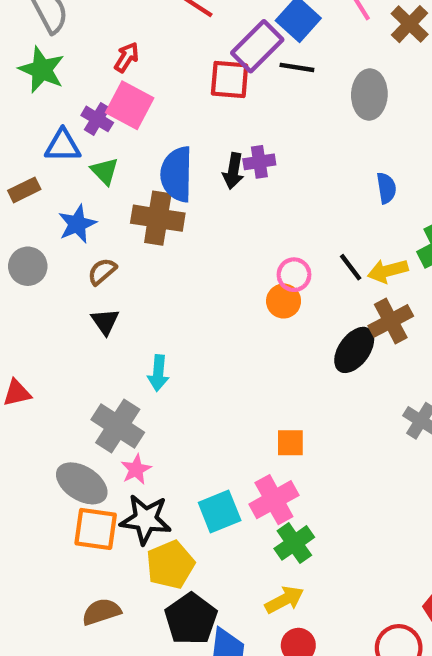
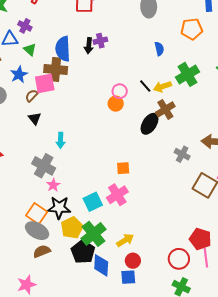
pink square: (130, 105) -> (45, 83), moved, turned -35
gray ellipse: (82, 483) -> (37, 231), moved
orange square: (96, 529) -> (37, 214), turned 30
green cross: (294, 543) -> (94, 234), moved, size x1.4

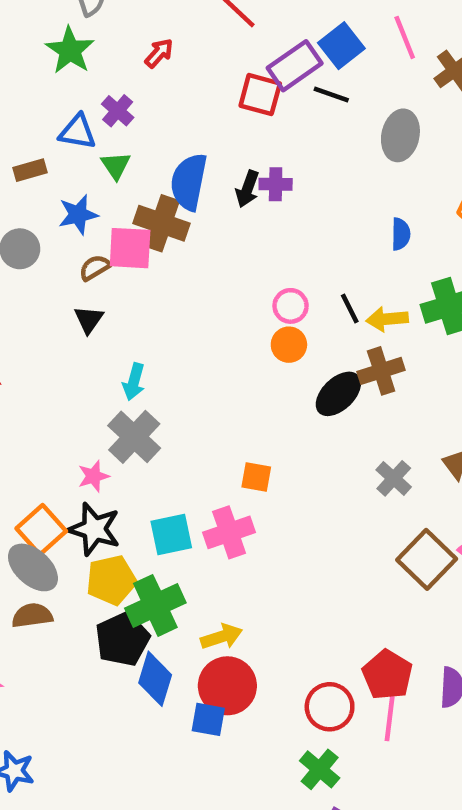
orange circle: (116, 104) -> (289, 345), moved
gray cross: (44, 166) -> (134, 437), moved
red circle: (133, 261) -> (227, 686), size x1.6

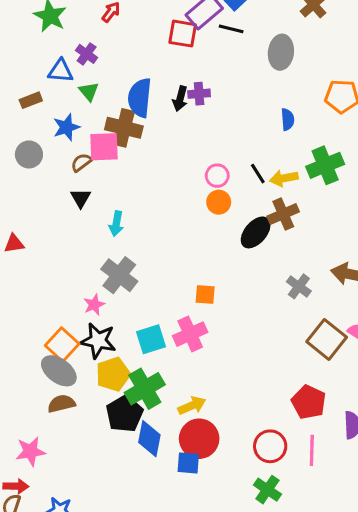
cyan arrow: (134, 382) -> (116, 224), moved
red pentagon: (387, 675) -> (309, 402), moved

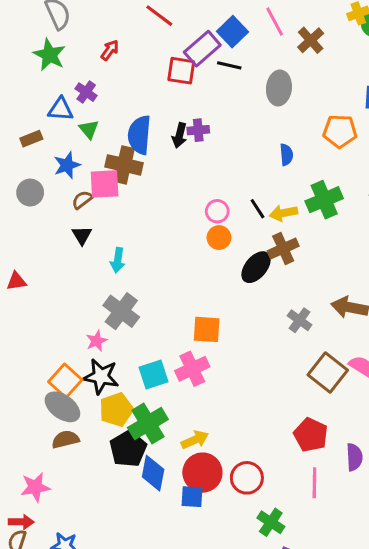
orange square: (205, 295) -> (207, 329), size x1.4
red circle: (270, 446) -> (247, 478), moved

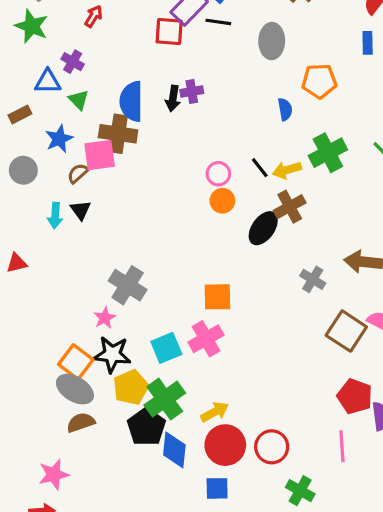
orange pentagon: (340, 131) -> (319, 81), moved
cyan arrow: (118, 260) -> (55, 216), moved
red pentagon: (311, 435) -> (355, 396), moved
blue square: (192, 497) -> (217, 488), moved

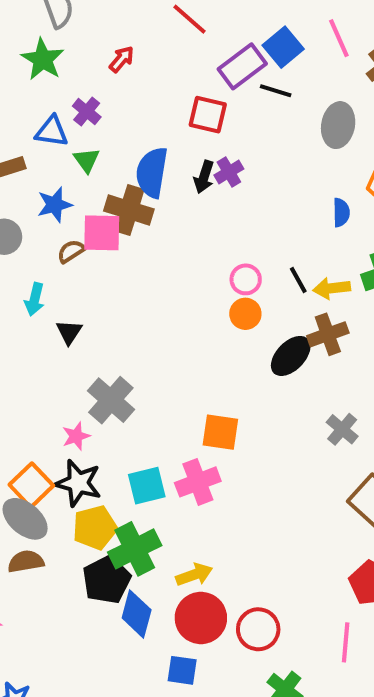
red square: (169, 31) -> (208, 115), moved
purple cross: (192, 91) -> (229, 172), turned -30
black triangle: (80, 210) -> (69, 332), moved

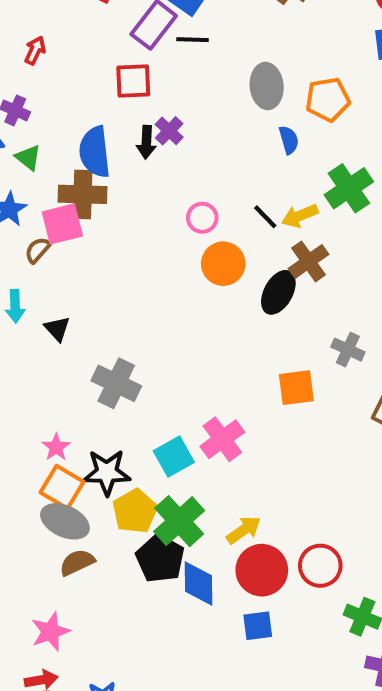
gray ellipse: (338, 125) -> (267, 86), moved
pink circle: (246, 279) -> (202, 218), moved
orange circle: (245, 314) -> (223, 264), size x1.4
orange square: (220, 432) -> (296, 388), moved
pink star: (76, 436) -> (56, 447), moved

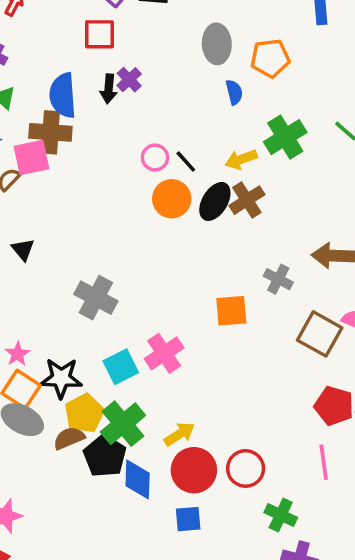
black line: (265, 217) -> (186, 162), moved
black ellipse: (278, 292) -> (215, 201), moved
gray cross: (116, 383) -> (96, 298), moved
brown semicircle: (77, 562) -> (69, 438), moved

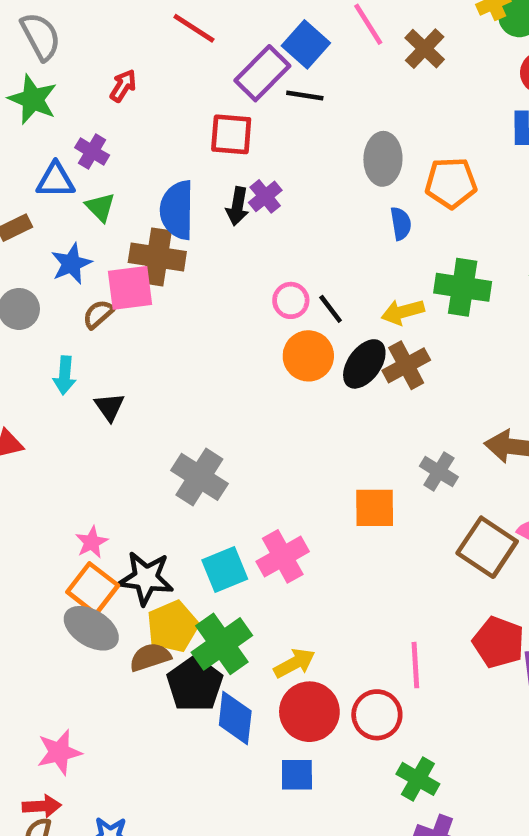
green cross: (285, 137) -> (463, 287), turned 36
pink line: (324, 462) -> (415, 665), moved

